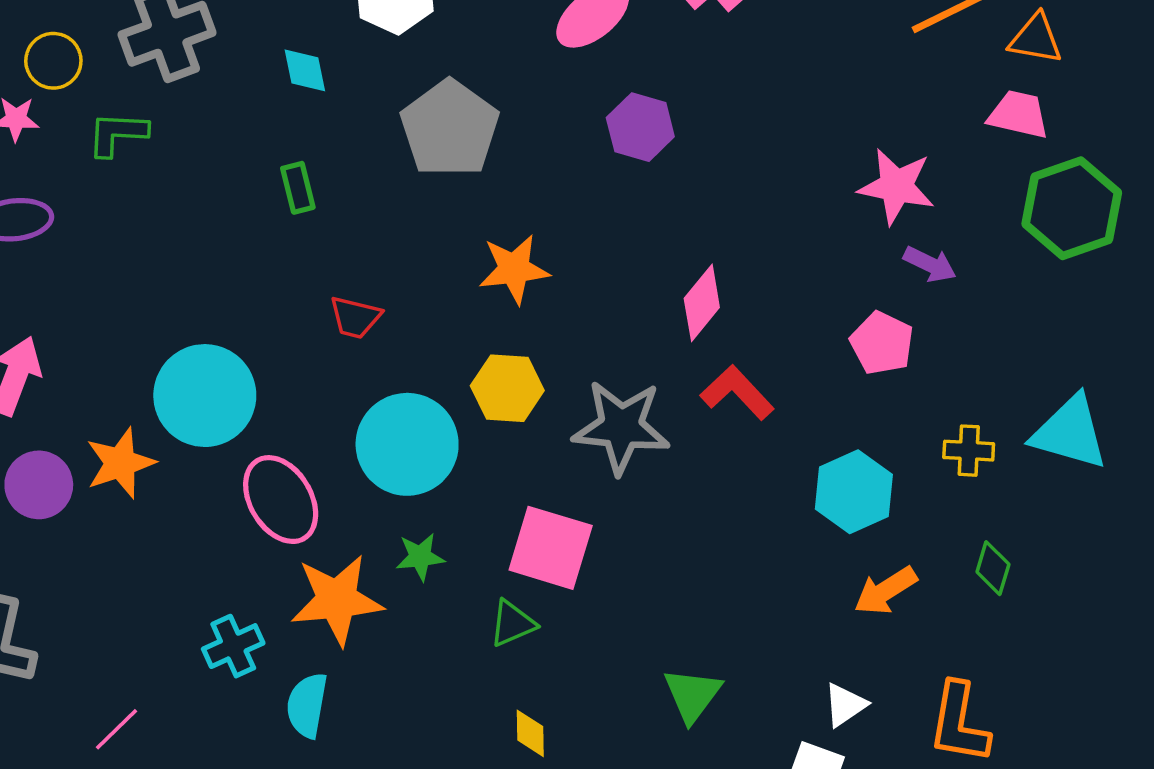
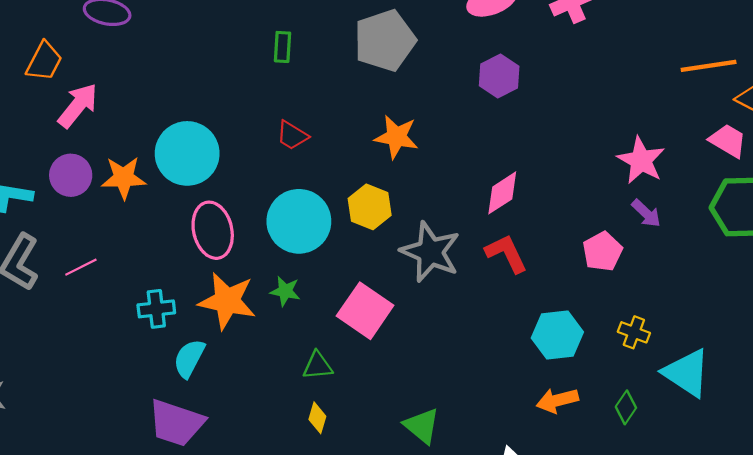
cyan triangle: (1070, 432) -> (687, 373), moved
green triangle: (512, 623) -> (318, 366), moved
green triangle: (692, 695) -> (422, 426), turned -45
pink line: (117, 729) -> (81, 267), moved

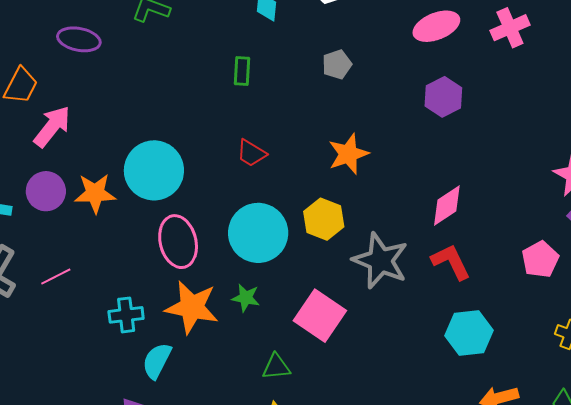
gray pentagon: (385, 40) -> (337, 64), size x0.5
orange star: (396, 137) -> (348, 154), turned -30
cyan hexagon: (557, 335) -> (469, 333), moved

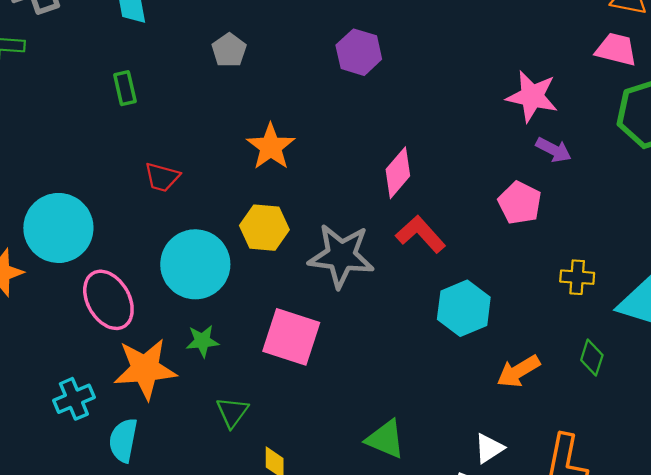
green triangle: (276, 367) -> (232, 412), moved, turned -32

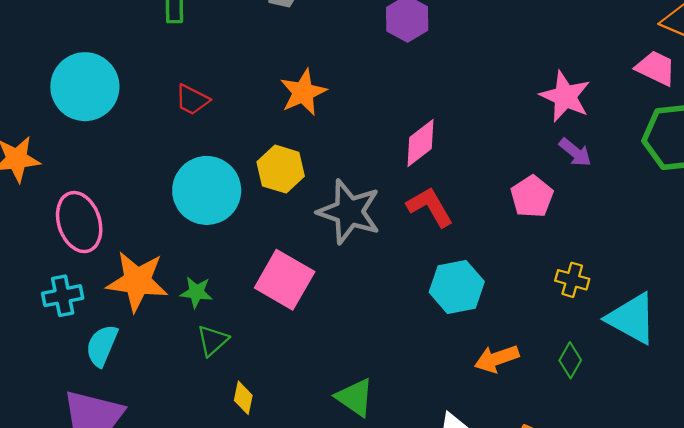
cyan circle: (58, 228) -> (85, 87), moved
pink ellipse: (108, 300) -> (79, 222), moved
green star: (202, 341) -> (196, 292), moved

